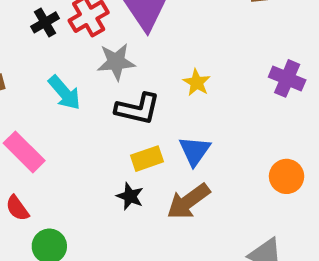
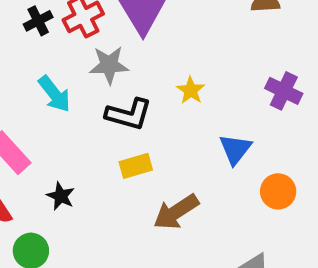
blue triangle: (195, 151) -> (235, 149), moved
black star: (130, 196) -> (61, 196), moved

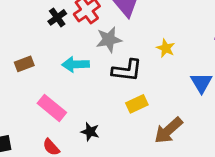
cyan arrow: (54, 94) -> (76, 64), turned 135

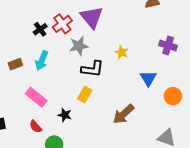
cyan arrow: (76, 64) -> (42, 61), moved, turned -66
yellow rectangle: (137, 104) -> (85, 94), moved, turned -35

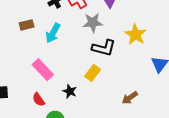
yellow star: (122, 52) -> (135, 34), size x1.5
brown rectangle: (15, 64) -> (27, 25), moved
brown arrow: (124, 114) -> (130, 98), size x0.7

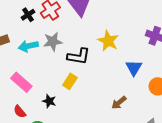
gray star: (93, 23) -> (53, 42), moved
cyan arrow: (53, 33) -> (28, 46), turned 54
brown arrow: (130, 98) -> (119, 103), moved

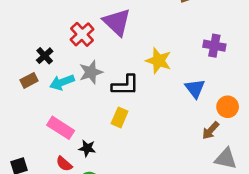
black cross: (28, 15) -> (45, 56), moved
black star: (49, 101) -> (87, 148), moved
brown arrow: (119, 103) -> (211, 130), moved

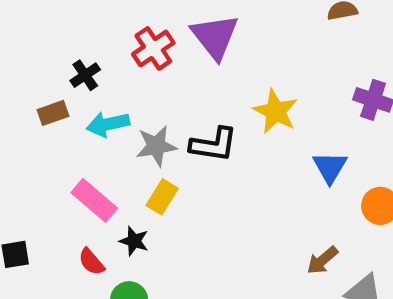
gray star: (91, 72) -> (156, 146), moved
yellow rectangle: (120, 117) -> (162, 197), moved
brown arrow: (211, 130) -> (322, 260), moved

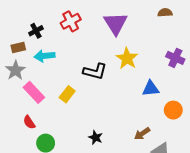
purple triangle: (215, 36) -> (115, 23), moved
gray star: (156, 146) -> (15, 70), moved, turned -30
blue triangle: (330, 167) -> (151, 89), turned 48
black star: (134, 241) -> (96, 138), moved

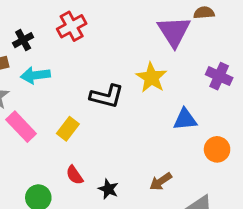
purple triangle: (115, 23) -> (174, 31), moved
red semicircle: (29, 122) -> (75, 175), moved
brown arrow: (142, 134) -> (161, 181), moved

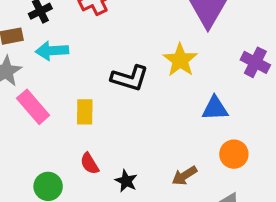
yellow rectangle: (68, 129) -> (85, 112), turned -40
orange circle: (217, 149) -> (234, 154), moved

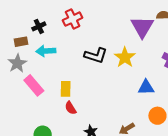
black L-shape: (130, 78) -> (96, 55), moved
red semicircle: (90, 164) -> (71, 108), moved

